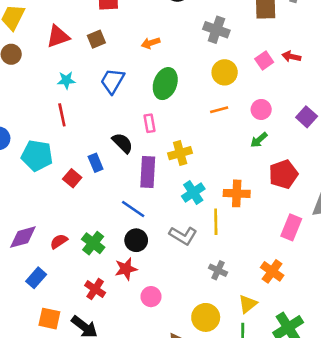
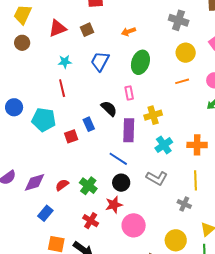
red square: (72, 178) -> (71, 136), turned 32
yellow line: (216, 222) -> (195, 180), moved
pink circle: (151, 297) -> (134, 225), size x1.5

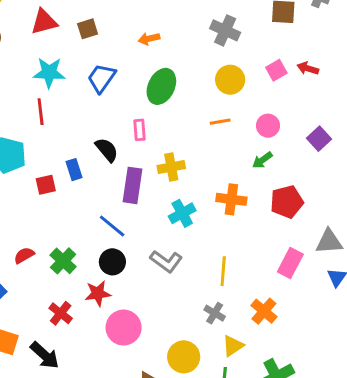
cyan star: (65, 62) -> (49, 73), size x1.5
orange cross: (197, 145) -> (231, 199), moved
gray cross: (184, 204) -> (215, 313), moved

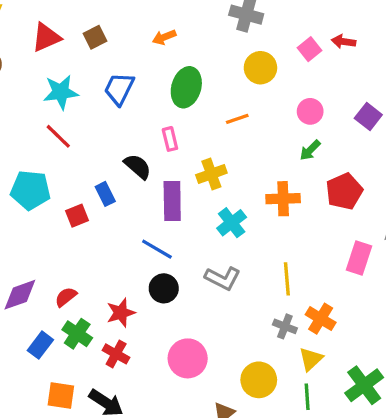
red line: (41, 112) -> (58, 136), turned -30
orange line: (220, 122) -> (237, 119), moved
green cross: (63, 261) -> (77, 334), moved
red star: (98, 293) -> (121, 313), moved
orange cross: (264, 311) -> (321, 319), moved

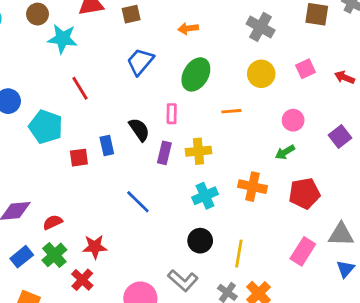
red arrow: (344, 42) -> (345, 77), moved
cyan star: (61, 92) -> (63, 39), moved
purple rectangle: (172, 201) -> (164, 153), moved, size x0.7
gray L-shape: (223, 278) -> (183, 280), moved
black circle: (164, 288) -> (200, 241), moved

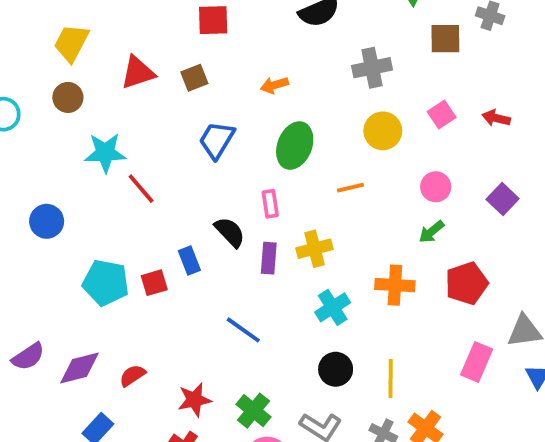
gray cross: (261, 27) -> (372, 68), turned -32
cyan star: (63, 39) -> (105, 153), moved
cyan pentagon: (46, 127) -> (106, 283), moved
green cross: (54, 255) -> (254, 411), moved

